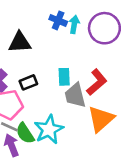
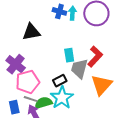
black rectangle: (28, 82) -> (60, 81), moved
gray trapezoid: (75, 95) -> (79, 69), turned 35
green semicircle: (25, 133) -> (44, 103), turned 114

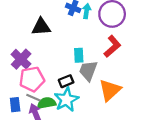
red L-shape: (95, 56) -> (112, 46), moved

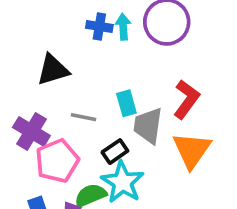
red L-shape: (112, 46) -> (186, 99), moved
gray line: (33, 98) -> (83, 117), moved

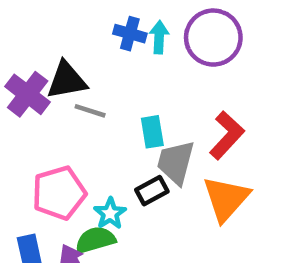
gray line: (83, 117) -> (90, 111), moved
purple cross: (31, 132) -> (28, 94), moved
black rectangle: (115, 152) -> (152, 191), moved
cyan star: (123, 182) -> (110, 213), moved, size x0.6

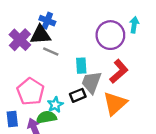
blue cross: (130, 34) -> (47, 21), moved
cyan arrow: (159, 37) -> (134, 25), moved
purple circle: (213, 38) -> (110, 35), moved
pink pentagon: (59, 193) -> (31, 92), turned -30

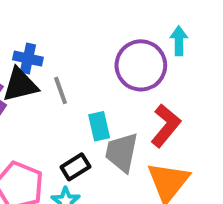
gray line: (51, 51) -> (60, 90), moved, turned 56
black rectangle: (78, 95) -> (75, 167), moved

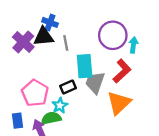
cyan arrow: (179, 41) -> (133, 45), moved
cyan rectangle: (99, 126) -> (85, 66), size x1.5

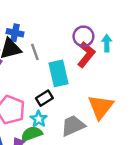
purple circle: (113, 35) -> (83, 36), size x0.7
red L-shape: (122, 71) -> (86, 55), moved
gray trapezoid: (95, 82) -> (73, 126), moved, turned 55

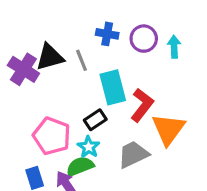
blue cross: (15, 33) -> (107, 34), moved
red L-shape: (86, 55) -> (142, 105), moved

